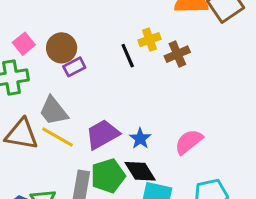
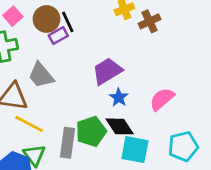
black line: (128, 56) -> (68, 22), moved
purple trapezoid: (102, 134) -> (107, 71), moved
yellow line: (58, 137) -> (29, 124), moved

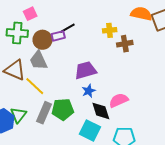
brown circle: (47, 19) -> (43, 40), moved
black line: (68, 22) -> (67, 28), turned 70
yellow line: (29, 124) -> (35, 86), moved
black diamond: (120, 126) -> (101, 111), moved

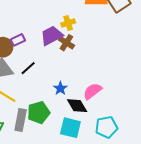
black line: (67, 28) -> (28, 68), moved
brown cross: (125, 44) -> (66, 43), moved, turned -35
purple trapezoid: (86, 70) -> (51, 36), moved

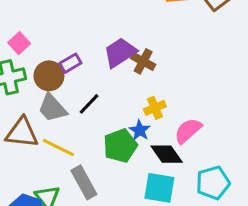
yellow cross: (68, 23) -> (155, 108), moved
green pentagon: (39, 113) -> (120, 146), moved
gray rectangle: (21, 120) -> (84, 182), turned -35

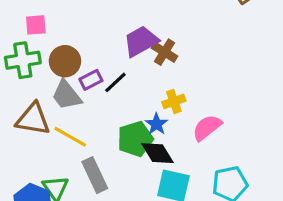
pink square: (19, 43) -> (36, 25), turned 35
purple rectangle: (70, 63) -> (91, 80), moved
black line: (89, 104) -> (115, 82), moved
black diamond: (167, 154) -> (158, 153), moved

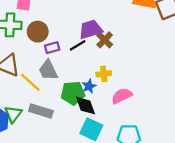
black line: (115, 82) -> (78, 45), moved
gray trapezoid: (66, 95) -> (48, 70), moved
gray rectangle: (95, 175) -> (41, 111), turned -60

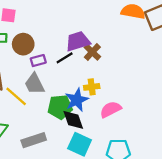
blue star: (89, 86) -> (77, 100), size x1.5
gray rectangle: (41, 111) -> (34, 140), moved, turned -35

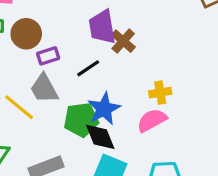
purple trapezoid: (78, 41) -> (102, 27), turned -80
black line: (65, 58) -> (88, 68), moved
yellow cross: (92, 87) -> (160, 93), moved

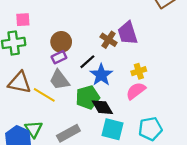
purple trapezoid: (102, 27) -> (128, 33), moved
brown circle: (26, 34) -> (61, 42), moved
blue star: (104, 109) -> (101, 75), moved

